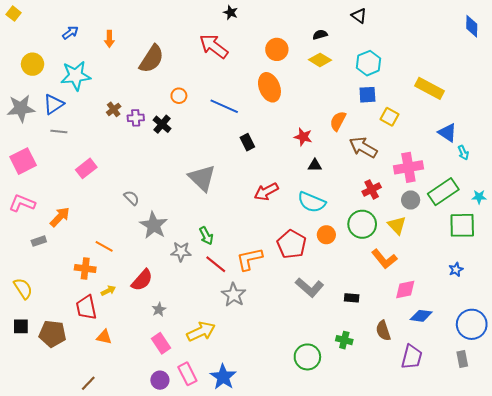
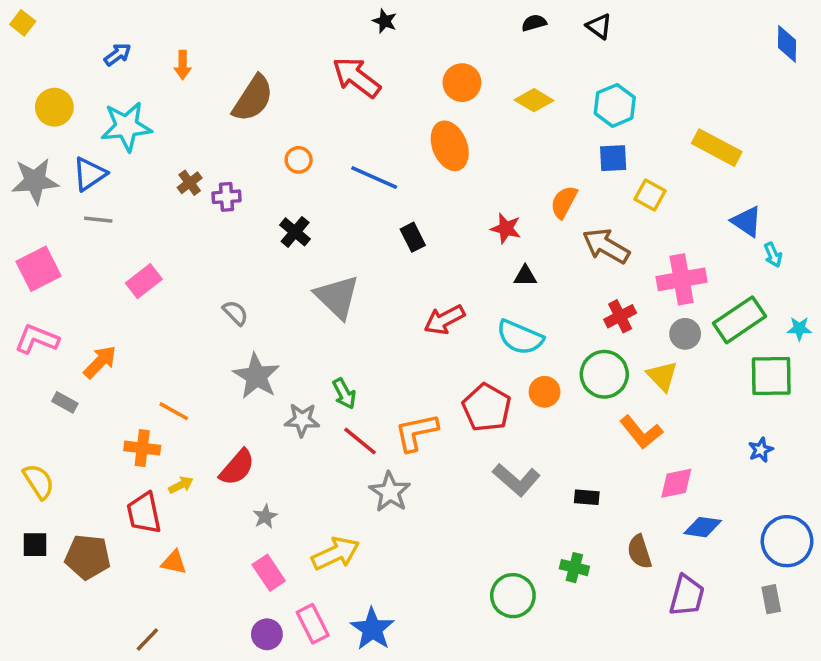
black semicircle: (320, 35) -> (534, 23), moved
black cross: (162, 124) -> (295, 232), moved
gray semicircle: (132, 198) -> (235, 313), moved
gray rectangle: (39, 241) -> (65, 402), turned 48

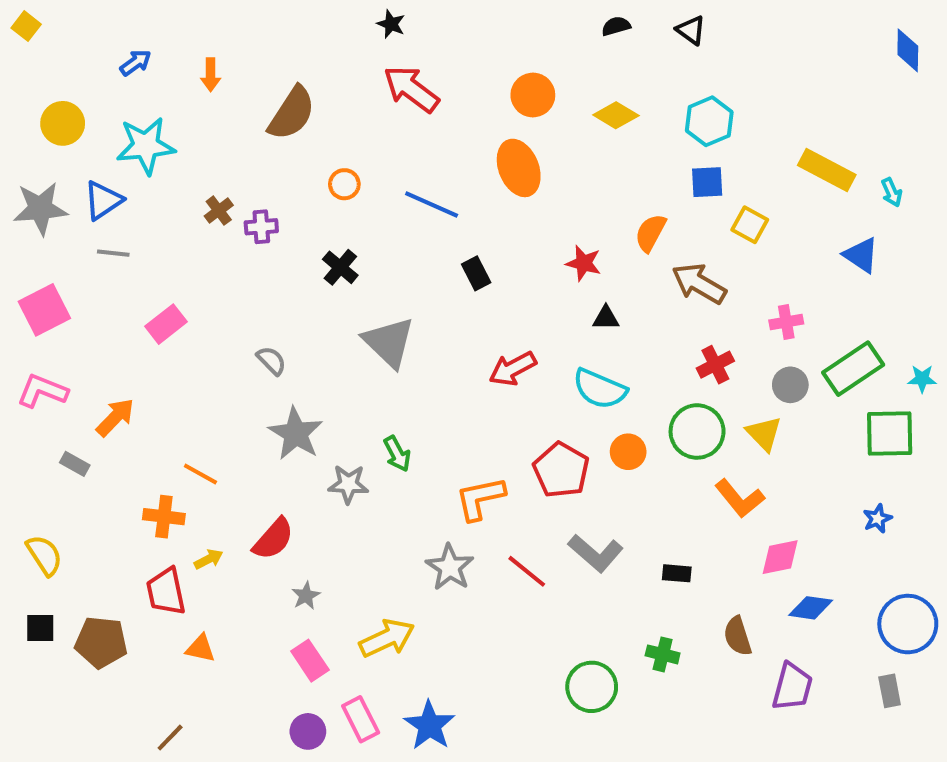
black star: (385, 21) -> (391, 24), moved
cyan arrow: (773, 255) -> (892, 192), moved
pink cross: (682, 279) -> (786, 322), size x0.6
red line: (360, 441) -> (527, 571), moved

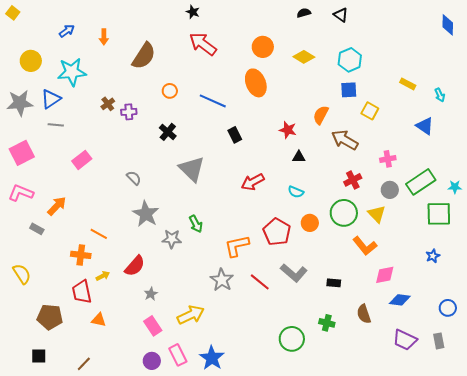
yellow rectangle: (827, 170) -> (408, 84), size x0.6
cyan semicircle: (600, 389) -> (296, 192), size x0.6
blue circle: (908, 624) -> (448, 308), size x0.6
black square: (40, 628) -> (39, 356), moved
purple trapezoid: (792, 687) -> (405, 340), moved, turned 100

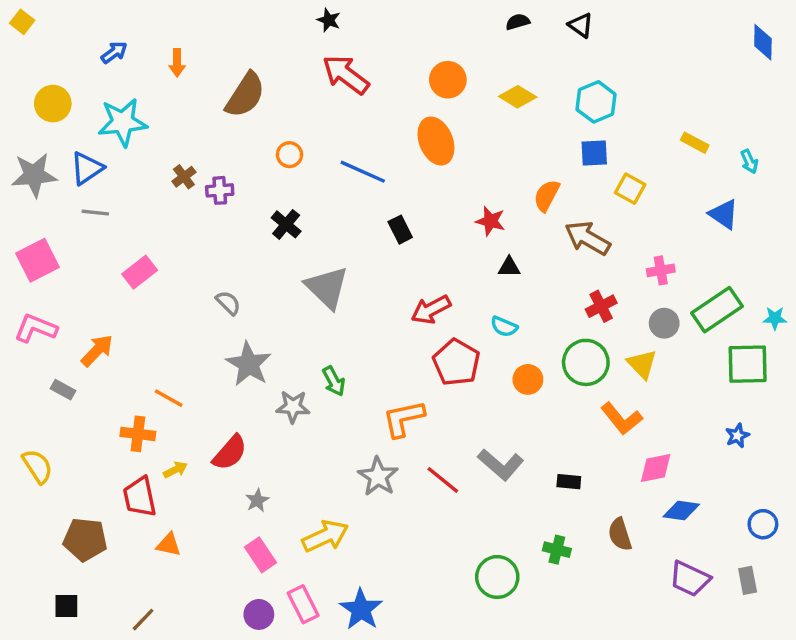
red pentagon: (277, 232) -> (456, 362), moved

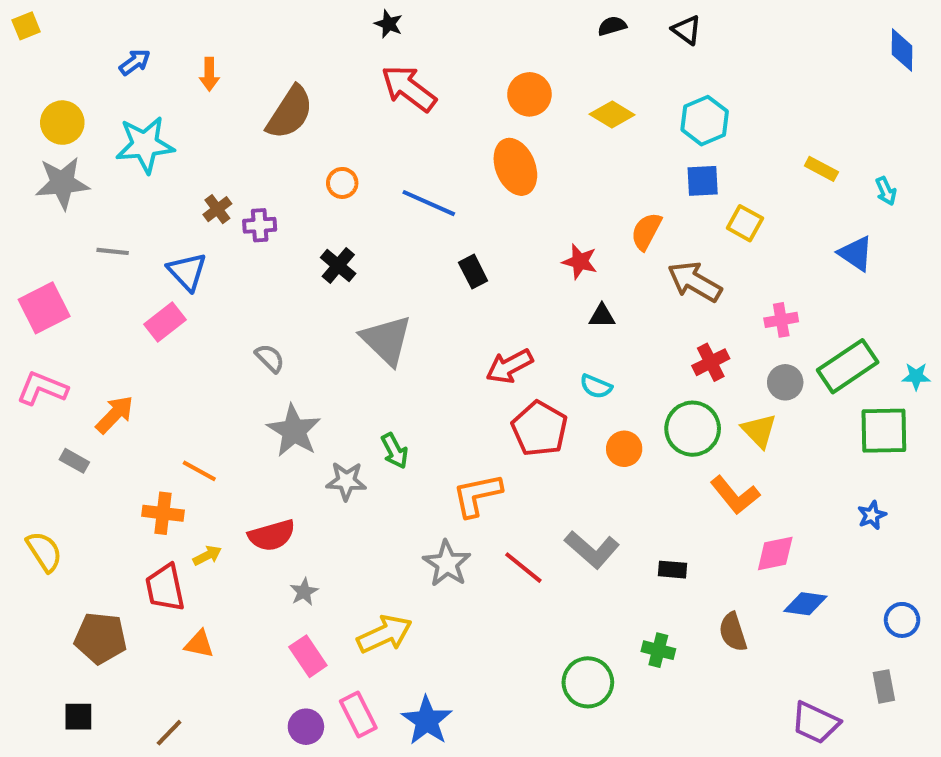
yellow square: (22, 22) -> (26, 26), turned 30
blue triangle: (87, 168) -> (187, 272), moved, turned -39
gray star: (34, 175) -> (62, 183), moved
red semicircle: (230, 453) -> (272, 535), turned 33
purple trapezoid: (690, 579) -> (815, 723), moved

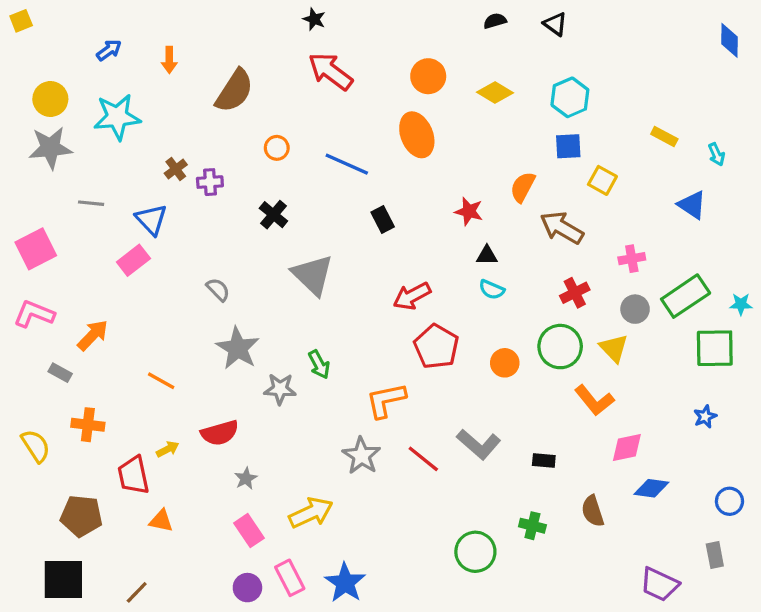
cyan semicircle: (596, 386) -> (492, 290), moved
orange cross: (163, 513) -> (88, 425), moved
black square: (78, 717) -> (63, 579), size x1.8

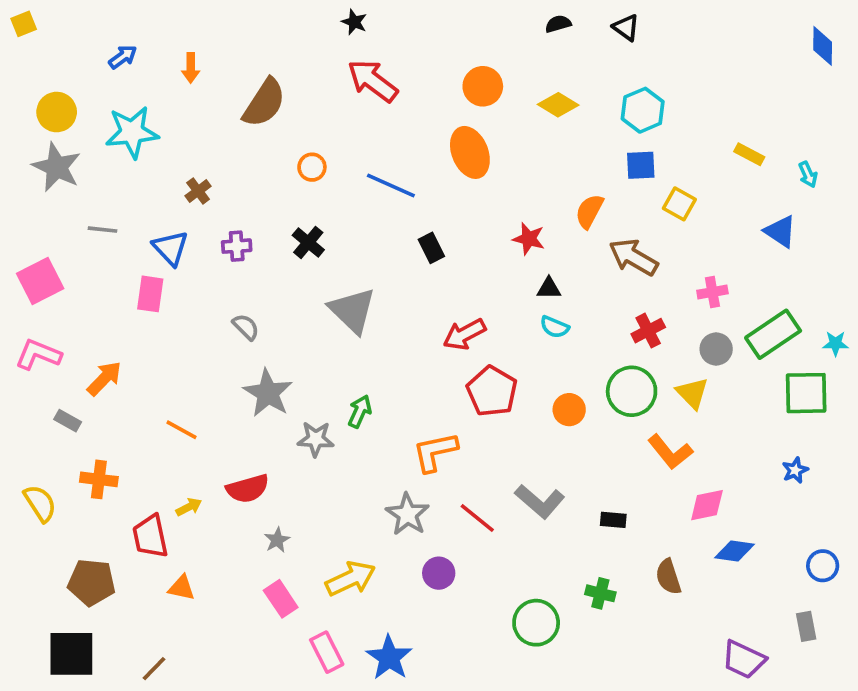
gray star: (50, 148) -> (57, 167), turned 30
purple cross: (210, 182) -> (237, 246), moved
pink rectangle: (133, 260) -> (150, 294), turned -44
green arrow: (319, 364) -> (360, 411), turned -128
purple circle: (247, 588) -> (439, 573), moved

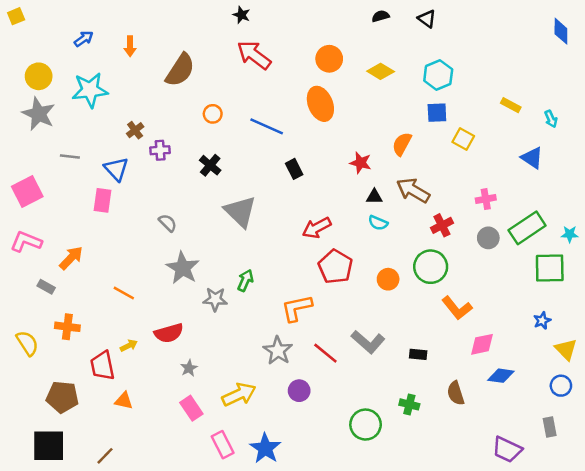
purple cross: (237, 246) -> (160, 150), moved
brown arrow: (633, 257) -> (413, 190), moved
yellow triangle: (692, 393) -> (566, 349), moved

